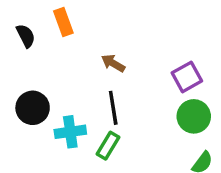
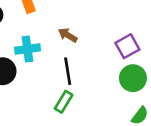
cyan cross: (70, 132) -> (27, 49), moved

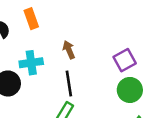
brown arrow: (68, 35) -> (69, 50), turned 36

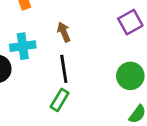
purple square: (125, 60) -> (130, 22), moved

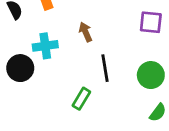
purple square: (130, 22) -> (151, 22), turned 35
black line: (64, 69) -> (105, 68), moved

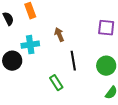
green rectangle: (81, 99) -> (56, 83), turned -63

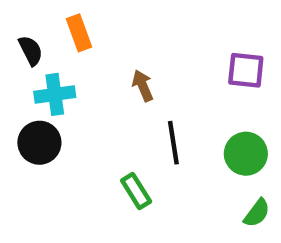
cyan cross: (30, 45) -> (55, 94), moved

